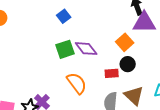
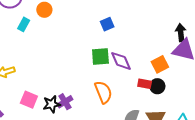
red rectangle: (112, 73) -> (145, 84), moved

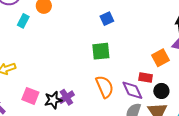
purple diamond: (121, 61) -> (132, 90), moved
black circle: (157, 86) -> (161, 91), moved

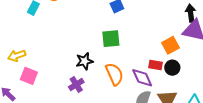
black circle: (161, 91) -> (172, 68), moved
pink square: (30, 96) -> (29, 76), moved
black star: (53, 100) -> (85, 61), moved

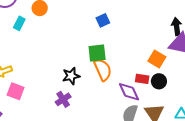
orange square: (170, 45) -> (157, 59), turned -30
orange semicircle: (114, 74) -> (103, 70), moved

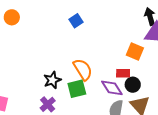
green square: (97, 53) -> (77, 89), moved
black circle: (159, 81) -> (133, 85), moved

